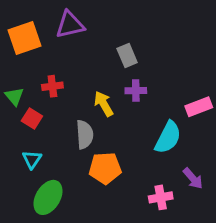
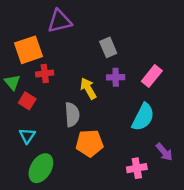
orange square: (25, 38) -> (28, 50), moved
pink rectangle: (199, 107) -> (152, 76), moved, turned -30

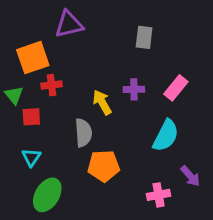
gray rectangle: (108, 47) -> (144, 37), moved, turned 30
red square: (27, 101) -> (31, 117), turned -35

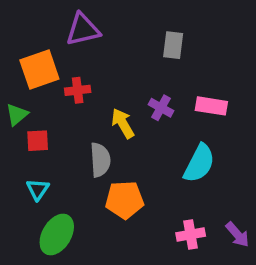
red cross: (52, 85) -> (78, 90), moved
pink rectangle: (176, 88) -> (211, 106), turned 60
purple cross: (134, 89) -> (161, 108), turned 30
green triangle: (14, 95) -> (17, 115), turned 30
purple arrow: (190, 176) -> (237, 235), moved

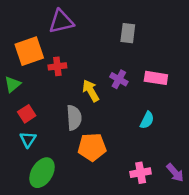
red square: (38, 141) -> (27, 114), moved, turned -30
cyan semicircle: (199, 163) -> (147, 120), size x0.6

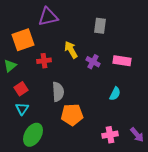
red cross: (57, 66) -> (44, 61), moved
yellow arrow: (91, 91) -> (71, 50), moved

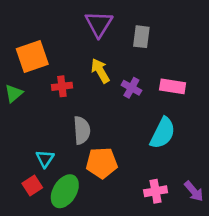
purple triangle: (48, 17) -> (99, 24), moved, turned -45
red square: (21, 89) -> (32, 186), moved
cyan semicircle: (115, 94) -> (163, 133), size x1.6
cyan triangle: (22, 109) -> (45, 159), moved
green ellipse: (33, 135) -> (65, 191), moved

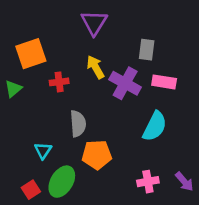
gray rectangle: (141, 37) -> (147, 50), moved
purple cross: (131, 88) -> (125, 83), size x1.6
red square: (32, 186) -> (31, 190), moved

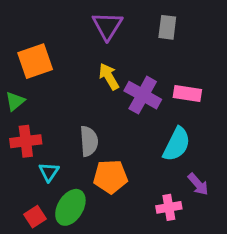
gray rectangle: (147, 50) -> (167, 27), moved
red cross: (59, 82) -> (26, 141), moved, size x1.4
purple arrow: (184, 182) -> (198, 184), moved

